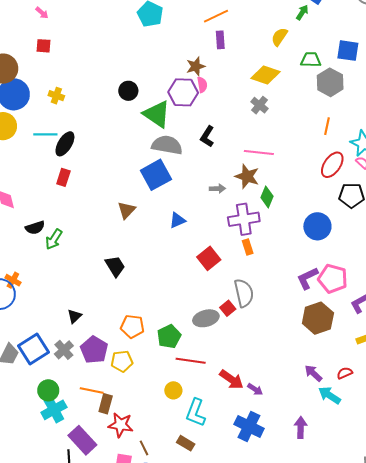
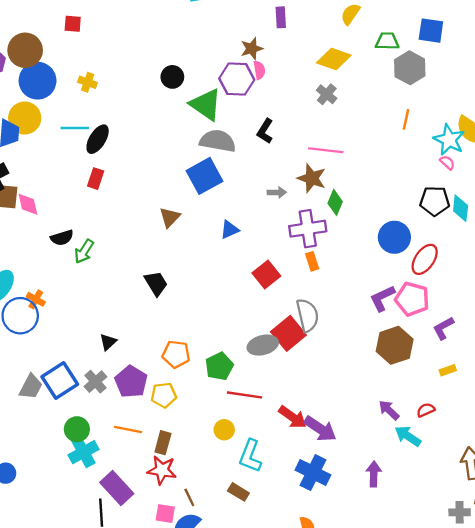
red ellipse: (332, 165) -> (425, 259), moved
red square: (228, 308) -> (288, 333), size x1.8
purple arrow: (255, 389) -> (320, 429), size x1.8
brown rectangle: (106, 404) -> (163, 443), moved

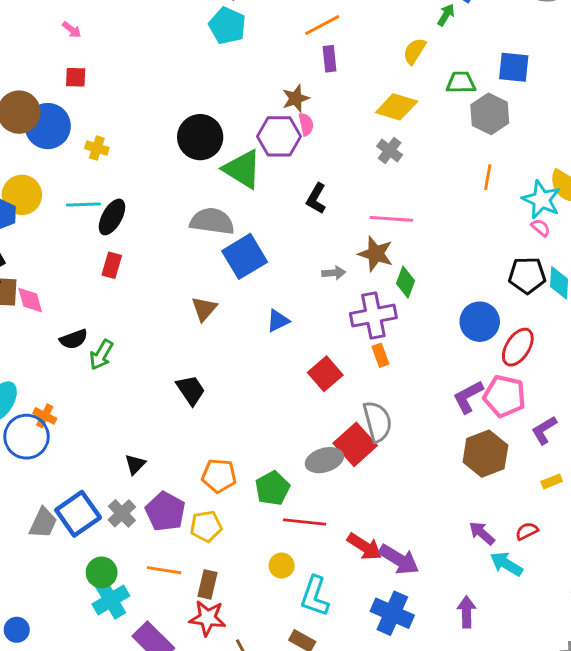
black circle: (172, 77) -> (200, 137), size x1.6
blue circle: (38, 81) -> (48, 126), moved
gray semicircle: (218, 141) -> (212, 221), moved

